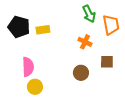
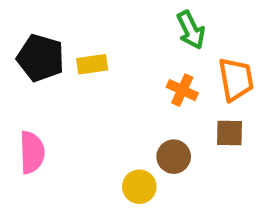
orange trapezoid: (111, 25) -> (236, 79), moved
pink semicircle: (28, 67) -> (32, 152), moved
yellow circle: (35, 87) -> (139, 187), moved

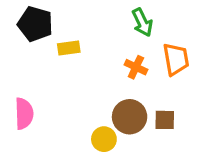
black pentagon: (41, 58) -> (35, 24), moved
brown square: (229, 133) -> (165, 120), moved
brown circle: (174, 157) -> (130, 117), size x1.4

